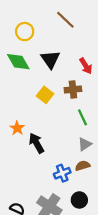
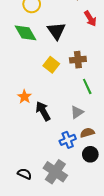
red arrow: (86, 66) -> (90, 19), moved
gray triangle: (85, 144) -> (77, 112), moved
black circle: (79, 200) -> (90, 154), moved

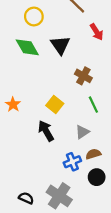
brown cross: (78, 60) -> (83, 76), turned 35
yellow square: (51, 65) -> (55, 105), moved
orange star: (24, 97) -> (13, 105), moved

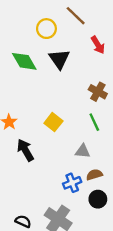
yellow circle: (34, 16) -> (46, 29), moved
brown cross: (83, 76) -> (98, 92), moved
black arrow: (46, 131) -> (25, 150), moved
gray triangle: (82, 132) -> (83, 151), turned 40

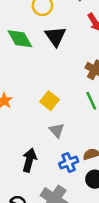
black arrow: (25, 150) -> (29, 160), moved, turned 45
gray triangle: (83, 151) -> (57, 130), moved, turned 42

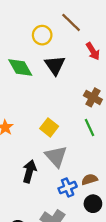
gray triangle: (57, 130) -> (56, 156), size x1.5
black arrow: (29, 160) -> (29, 171), moved

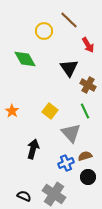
black triangle: (55, 65) -> (69, 68), moved
gray triangle: (56, 156) -> (71, 133), moved

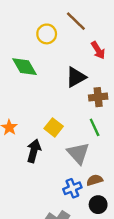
black triangle: (69, 68) -> (76, 77), turned 36
brown cross: (88, 85) -> (98, 97), turned -35
black arrow: (33, 149) -> (34, 151), moved

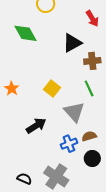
black arrow: (34, 151) -> (36, 126), moved, turned 42

